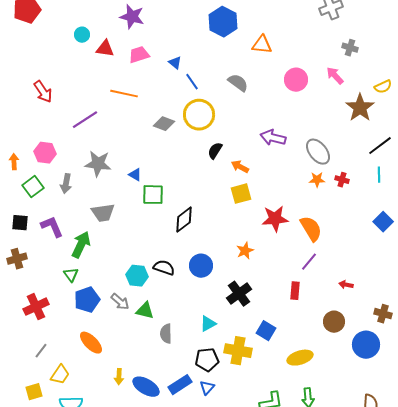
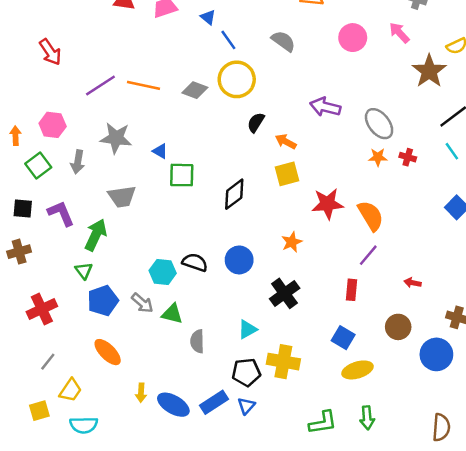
orange line: (124, 94) -> (143, 85), moved
cyan line: (379, 175) -> (452, 151), turned -35
black diamond: (184, 220) -> (234, 194), moved
blue square: (266, 331) -> (343, 338), moved

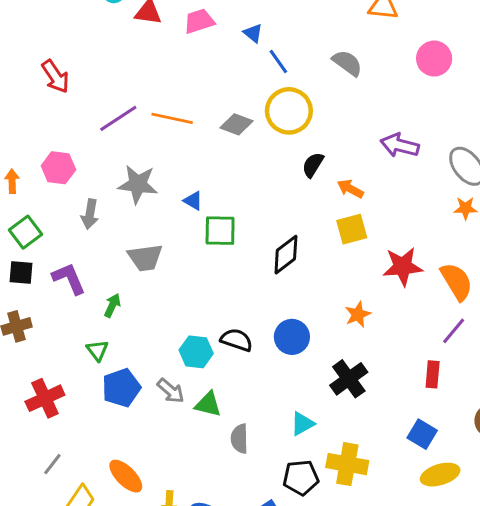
green square: (38, 165) -> (26, 232), moved
green arrow: (96, 235) -> (112, 305), size x0.6
orange ellipse: (108, 352) -> (126, 476), moved

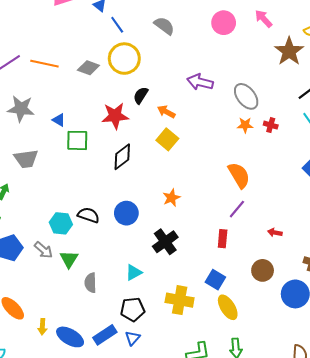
yellow square: (352, 229) -> (167, 139), turned -35
red star: (403, 267) -> (115, 116), moved
green triangle: (208, 404) -> (69, 259), turned 48
yellow cross: (347, 464) -> (180, 300), moved
yellow ellipse: (440, 475) -> (228, 307), turned 75

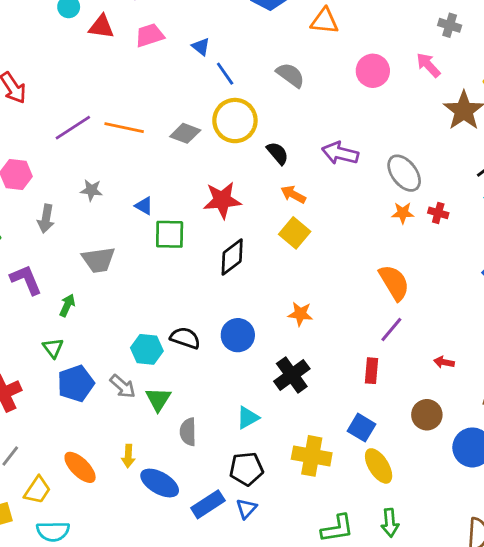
black semicircle: (141, 95) -> (278, 153), moved, turned 108
gray star: (21, 109) -> (91, 190), size x0.6
orange star: (171, 198) -> (300, 314), turned 30
yellow arrow: (42, 327) -> (128, 456), moved
blue ellipse: (70, 337) -> (160, 483), moved

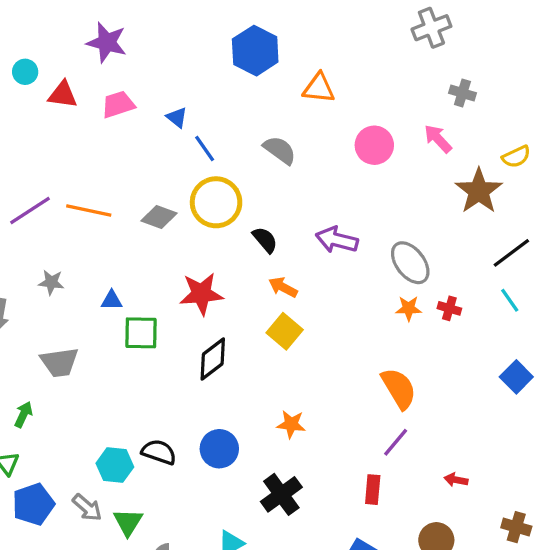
blue triangle: (144, 206) -> (112, 300), turned -30

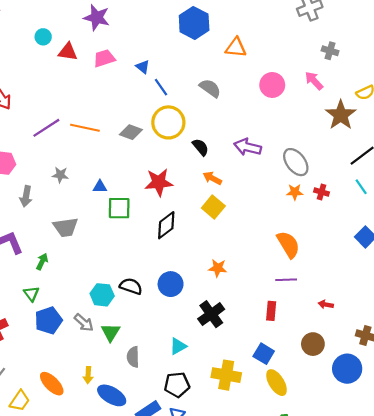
purple line: (396, 442) -> (286, 280), turned 48

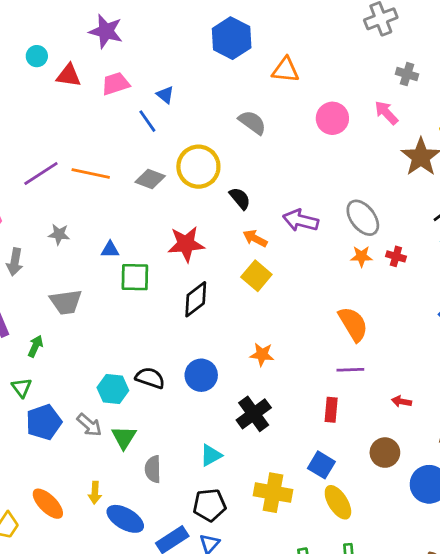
blue line: (161, 87) -> (147, 121), moved
purple arrow: (248, 147) -> (301, 220), moved

